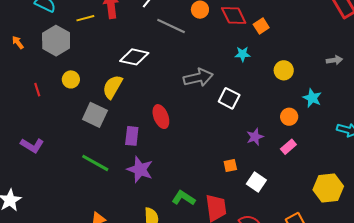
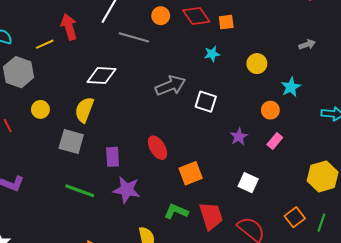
orange square: (261, 26) -> (226, 22), turned 35
cyan star: (312, 98) -> (291, 87), turned 30
red ellipse: (161, 117) -> (157, 148), moved
orange square: (230, 166) -> (191, 173), moved, size x1.6

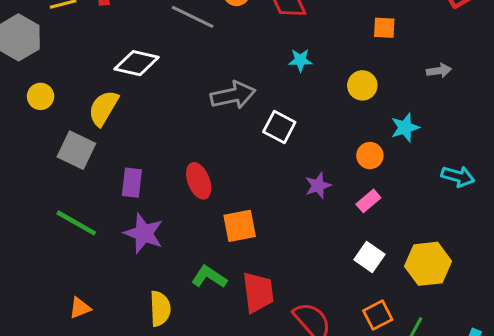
orange square: (226, 22) -> (384, 28), moved
white square: (248, 183) -> (369, 257), moved

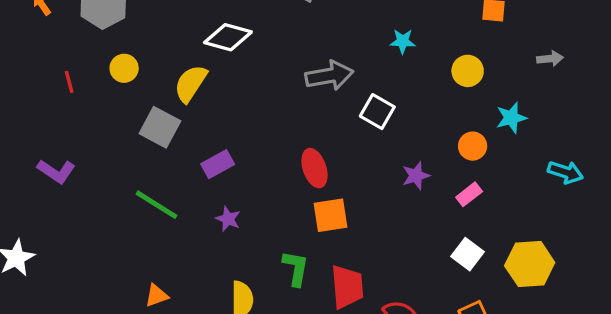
red ellipse: (199, 181) -> (315, 168), moved
purple rectangle: (132, 183) -> (218, 164), turned 52
purple star: (144, 233) -> (228, 219), size x0.6
green L-shape: (209, 277) -> (296, 268), turned 64

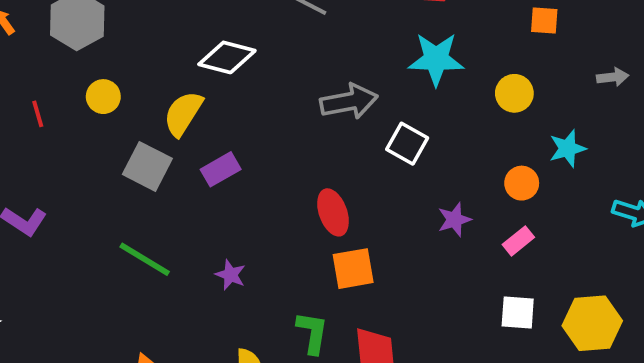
cyan star: (403, 41) -> (436, 59), size x1.8
purple rectangle: (218, 164) -> (221, 169), moved
white square: (467, 254) -> (518, 313), turned -32

